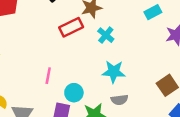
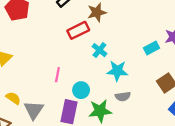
cyan rectangle: (153, 12) -> (151, 48), moved
cyan cross: (106, 35) -> (99, 50), moved

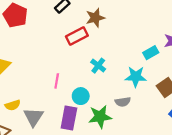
cyan cross: (99, 50) -> (98, 66), moved
cyan star: (117, 71) -> (136, 77), moved
yellow semicircle: (13, 98) -> (13, 105), turned 128

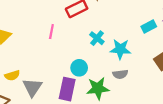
cyan star: (136, 77) -> (120, 49), moved
pink line: (57, 81) -> (51, 32), moved

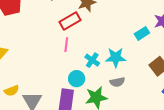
pink line: (51, 32) -> (66, 45), moved
cyan cross: (97, 38) -> (92, 60), moved

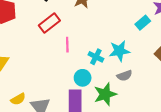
red rectangle: (70, 21) -> (49, 23), moved

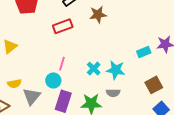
pink line: (67, 45) -> (62, 64), moved
cyan circle: (83, 78) -> (53, 80), moved

